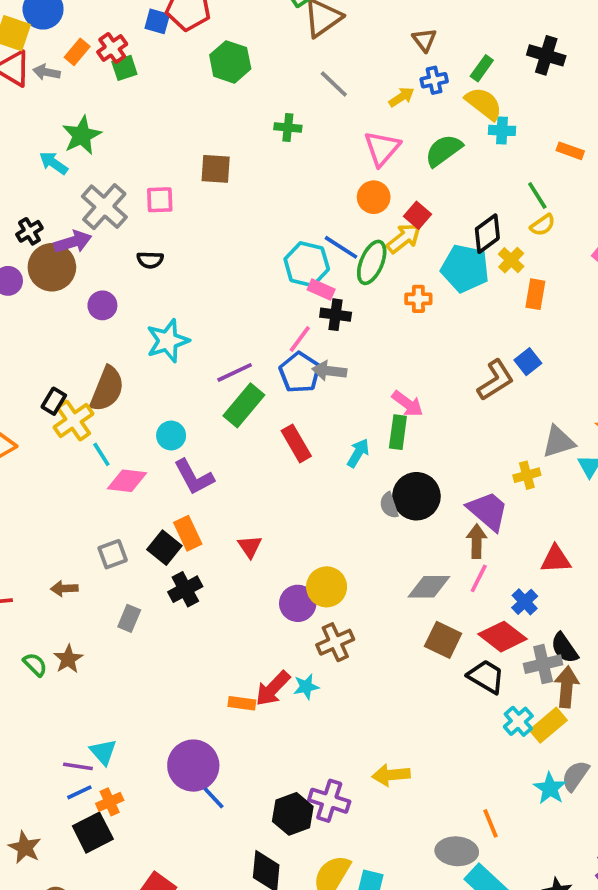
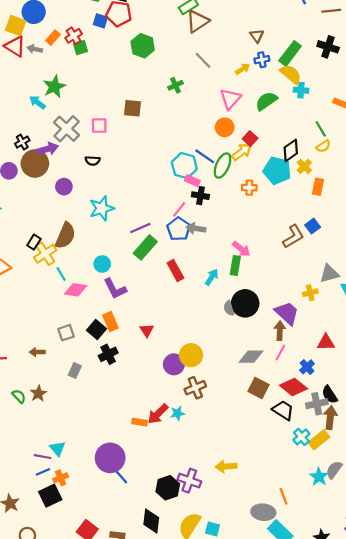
green rectangle: (482, 68) -> (290, 53), size x1.6
green cross: (288, 128) -> (175, 85), turned -32

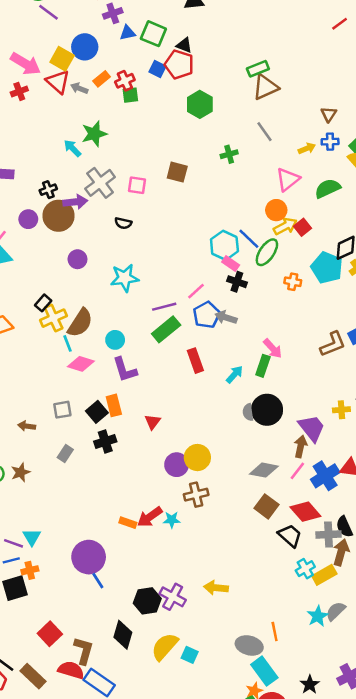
yellow arrow: (242, 152) -> (285, 226), moved
purple circle: (64, 187) -> (77, 259), moved
pink line: (179, 209) -> (196, 291), moved
brown semicircle: (65, 236) -> (80, 323), moved
blue cross: (307, 367) -> (325, 476), moved, size x1.6

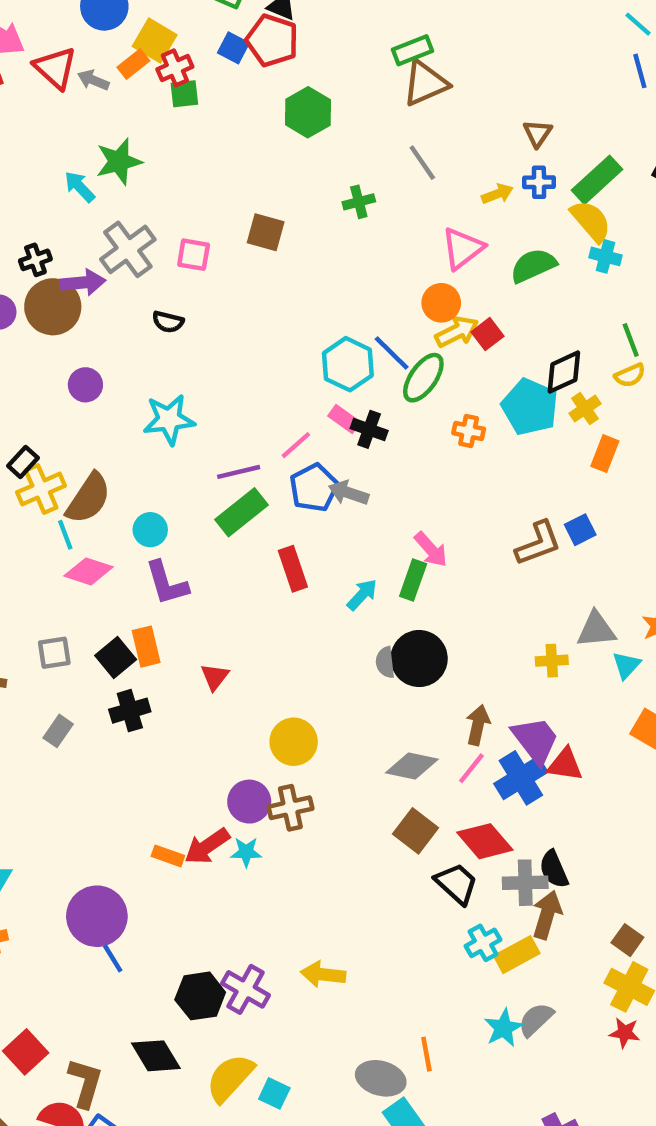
yellow square: (62, 59) -> (155, 41), moved
pink rectangle: (231, 264) -> (344, 419), moved
purple trapezoid: (312, 428) -> (535, 740), moved
purple circle: (177, 465) -> (249, 802), moved
black diamond: (123, 635) -> (156, 1056), turned -48

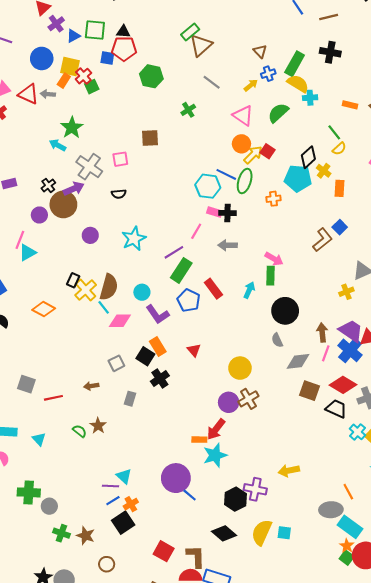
pink triangle: (463, 248) -> (243, 116), turned -30
blue pentagon: (314, 488) -> (189, 300), moved
gray semicircle: (385, 662) -> (277, 340), moved
cyan star: (246, 852) -> (215, 455), moved, size x1.6

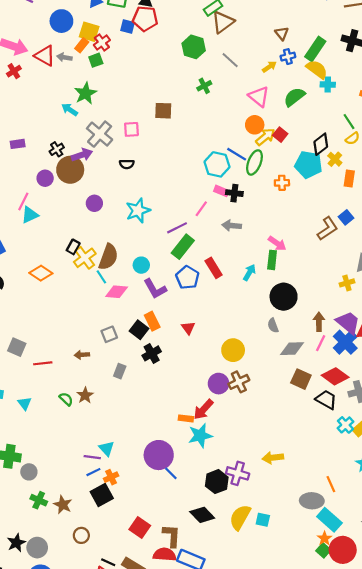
green hexagon: (151, 76) -> (194, 47), moved
green square: (92, 87) -> (96, 60), moved

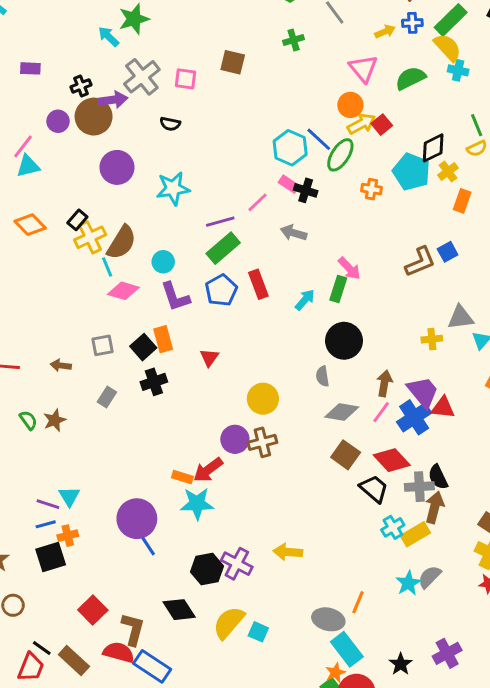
purple circle: (94, 203) -> (117, 167), size x1.5
orange diamond: (41, 273) -> (30, 225), moved
orange line: (331, 484) -> (358, 602), turned 35

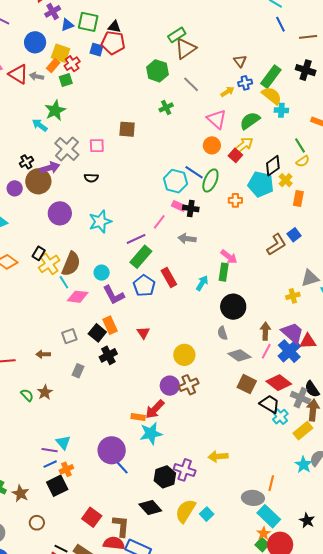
yellow arrow: (361, 124) -> (244, 145), moved
gray diamond: (342, 412) -> (239, 355), turned 35
gray cross: (419, 487) -> (300, 398), turned 36
cyan cross: (393, 527) -> (280, 417), moved
cyan square: (258, 632) -> (207, 514), turned 32

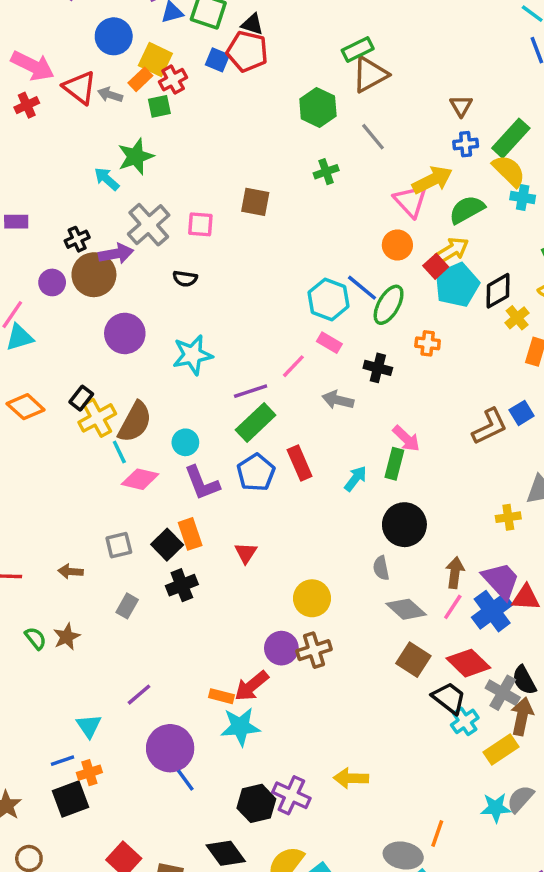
yellow arrow: (227, 92) -> (432, 180), moved, size x1.6
cyan pentagon: (261, 184) -> (457, 285), moved, turned 30
black cross: (191, 208) -> (378, 368), moved
purple line: (50, 450) -> (139, 695), moved, turned -56
cyan star: (303, 465) -> (496, 808), turned 30

